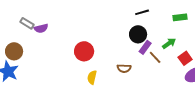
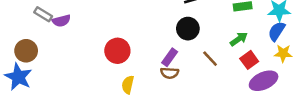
green arrow: (169, 43) -> (239, 39), moved
purple rectangle: (145, 47) -> (170, 57), moved

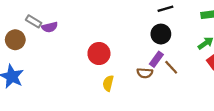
brown circle: (26, 51) -> (15, 40), moved
purple rectangle: (170, 57) -> (156, 59), moved
brown line: (210, 59) -> (171, 67), moved

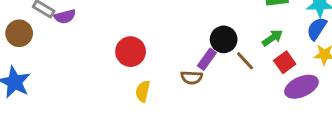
black circle: (161, 34) -> (224, 39), moved
brown line: (171, 67) -> (245, 61), moved

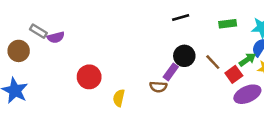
green arrow: (272, 38) -> (247, 60), moved
red circle: (131, 52) -> (89, 77), moved
brown line: (245, 61) -> (213, 62), moved

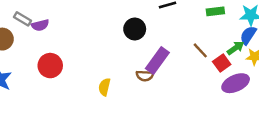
black circle: (184, 56) -> (135, 29), moved
purple rectangle: (171, 72) -> (157, 60), size x1.5
red circle: (89, 77) -> (50, 66), moved

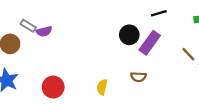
purple rectangle: (157, 60) -> (150, 43), moved
red circle: (50, 66) -> (53, 87), moved

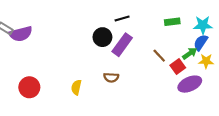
black line: (159, 13) -> (122, 19), moved
purple semicircle: (44, 31) -> (21, 34), size x1.5

